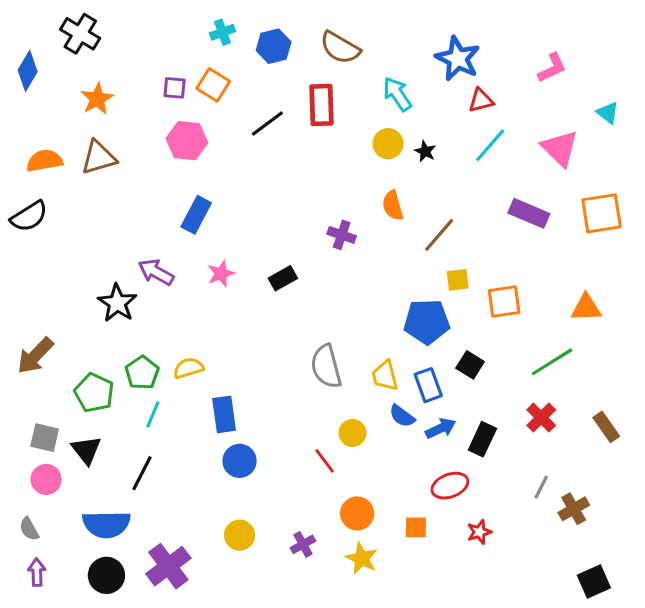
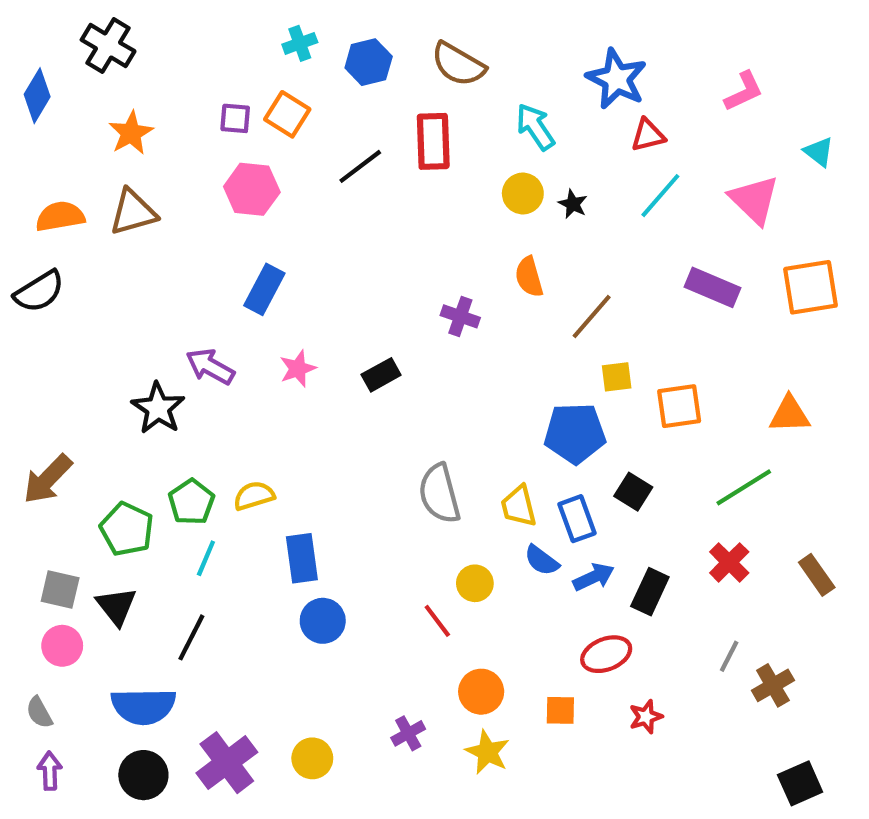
yellow circle: (240, 535) -> (312, 758), moved

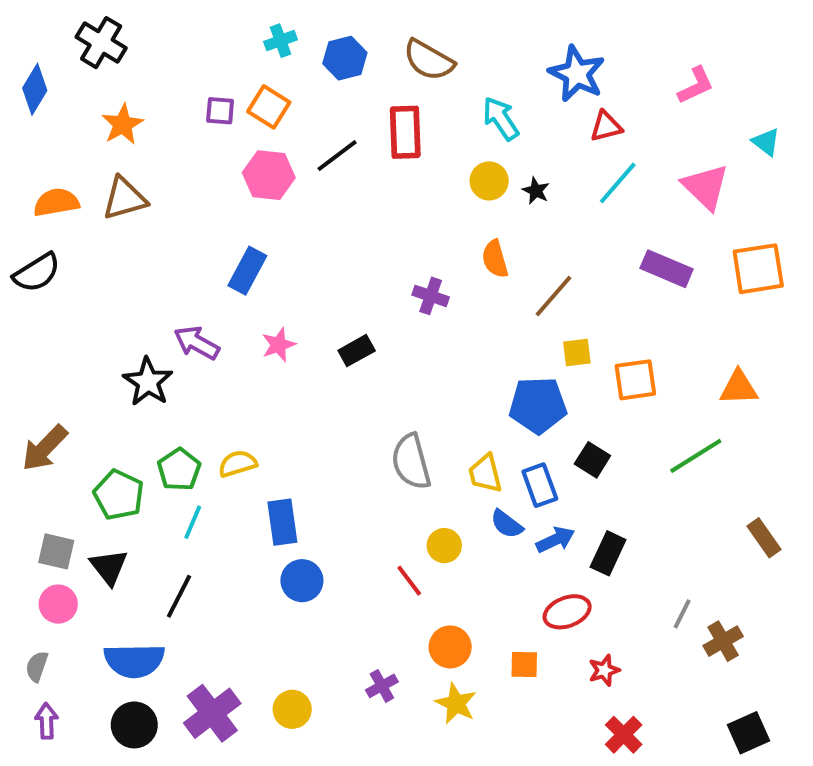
pink hexagon: (252, 189) -> (269, 175), moved
red cross: (729, 562) -> (624, 735), moved
gray semicircle: (39, 713) -> (37, 666), turned 48

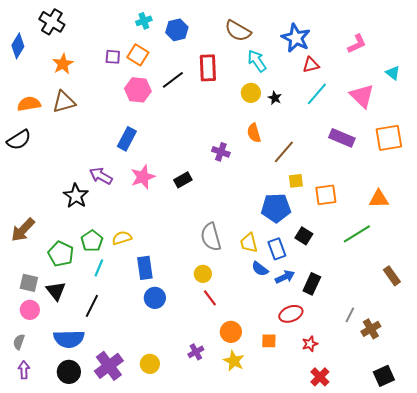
brown semicircle: (429, 60) -> (238, 31), moved
pink star: (279, 345) -> (143, 177), size x1.4
yellow circle: (444, 546) -> (203, 274), moved

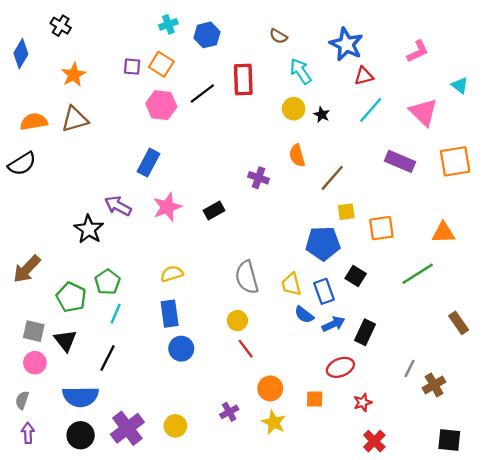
black cross: (52, 22) -> (61, 26), size x0.7
brown semicircle: (238, 31) -> (278, 36), size x0.6
yellow semicircle: (122, 238) -> (172, 274), moved
black square: (384, 376) -> (449, 440), turned 30

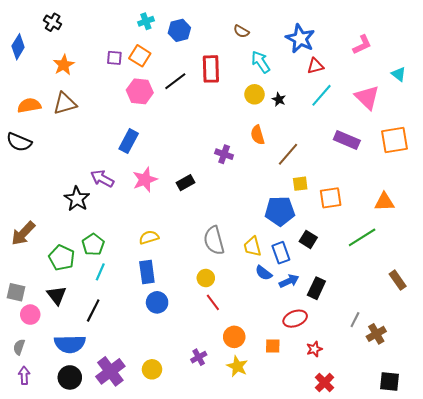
black semicircle: (22, 164) -> (19, 142), turned 55
gray square: (34, 331) -> (16, 292), moved

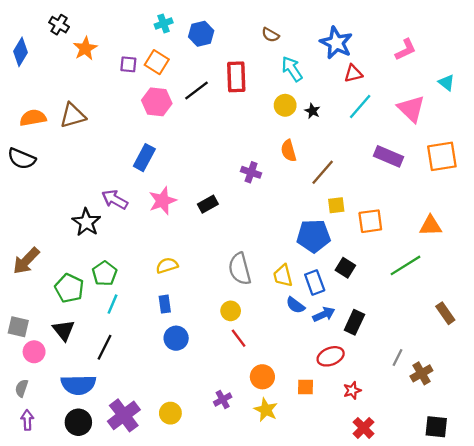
orange star: (64, 65) -> (85, 48), moved
blue rectangle: (147, 272) -> (165, 304), size x0.7

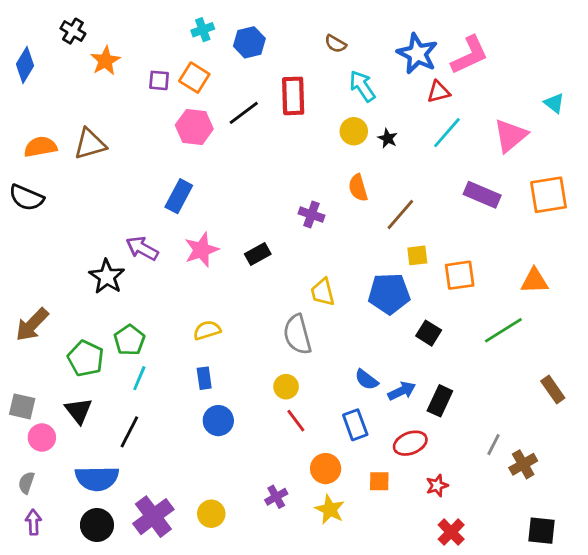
pink L-shape: (406, 50) -> (470, 55), moved, size x1.4
pink triangle: (411, 109) -> (510, 135), turned 36
yellow trapezoid: (283, 276) -> (323, 292), moved
blue rectangle: (315, 282) -> (355, 425), moved

